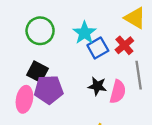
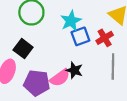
purple pentagon: (49, 90) -> (37, 83), moved
pink semicircle: (118, 92) -> (60, 78), moved, turned 30

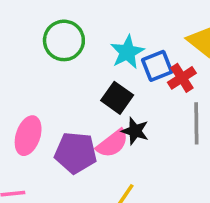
blue square: (80, 36) -> (157, 66), moved
black square: (23, 49) -> (117, 98), moved

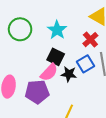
blue square: (157, 66) -> (85, 64), moved
pink semicircle: (112, 143) -> (49, 72), moved

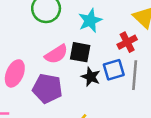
black square: (56, 57) -> (80, 52), turned -30
pink semicircle: (49, 72) -> (56, 54), moved

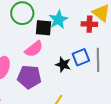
red cross: (127, 42) -> (89, 24), moved, turned 35
black square: (80, 52) -> (43, 28), moved

